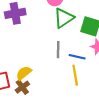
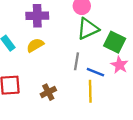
yellow semicircle: (24, 73) -> (35, 45), moved
brown cross: (22, 87) -> (48, 92), moved

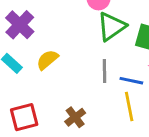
purple cross: (37, 16) -> (20, 25), moved, turned -35

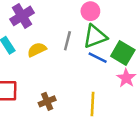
gray line: (104, 71) -> (67, 41), moved
blue line: (131, 81) -> (98, 58), moved

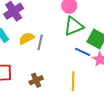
gray line: (67, 41) -> (40, 42), moved
blue line: (98, 58) -> (83, 52), moved

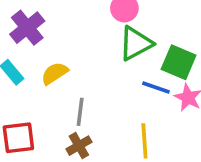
gray line: (40, 42) -> (80, 112), moved

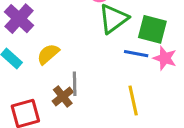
brown cross: (79, 146) -> (63, 97), moved

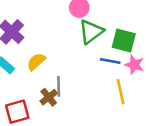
yellow line: (133, 101) -> (121, 92), moved

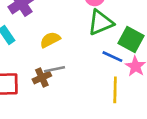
yellow semicircle: (36, 62) -> (50, 40), moved
gray line: (59, 86) -> (54, 69), turned 66

